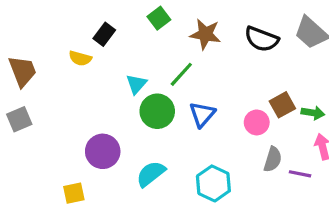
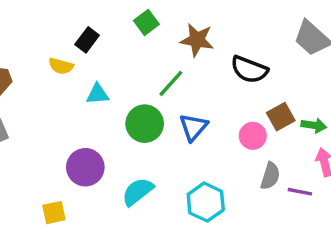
black semicircle: (262, 39) -> (249, 70), moved
cyan triangle: (136, 84) -> (98, 94), moved, turned 45

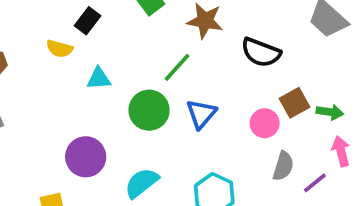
purple line: (300, 192) -> (315, 183), turned -50

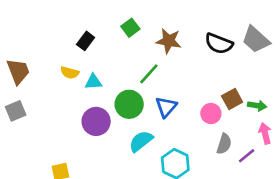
yellow semicircle: (60, 49) -> (70, 73), moved
black semicircle: (261, 52) -> (219, 44), moved
purple circle: (86, 157) -> (96, 121), moved
cyan semicircle: (142, 183) -> (141, 141), moved

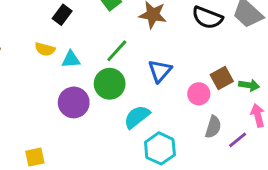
green line: (149, 74) -> (117, 51), moved
blue triangle: (166, 107) -> (160, 71), moved
cyan semicircle: (141, 141) -> (137, 117), moved

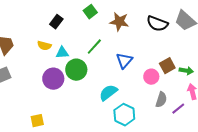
green circle: (110, 84) -> (76, 70), moved
purple circle: (74, 102) -> (53, 79), moved

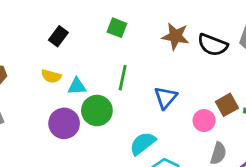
green square: (90, 12) -> (117, 28), turned -32
black rectangle: (56, 22) -> (58, 36), moved
brown star: (119, 22) -> (175, 36), moved
green line: (94, 47) -> (123, 78), turned -30

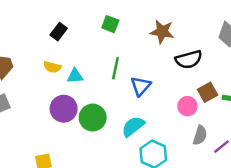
black semicircle: (213, 45) -> (189, 59), moved, turned -36
blue triangle: (165, 98) -> (141, 86), moved
green circle: (97, 111) -> (93, 118), moved

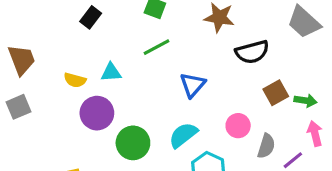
yellow semicircle: (52, 67) -> (75, 80), moved
green line: (115, 68) -> (156, 47), moved, turned 50
pink circle: (187, 106) -> (238, 126), moved
green circle: (93, 118) -> (133, 143), moved

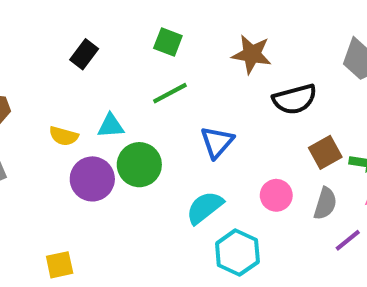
green circle: (133, 143) -> (139, 165), moved
gray semicircle: (266, 146) -> (325, 203), moved

